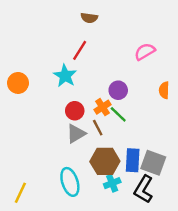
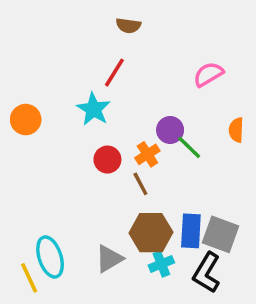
green line: (118, 114) -> (189, 147), moved
gray triangle: (76, 134) -> (109, 259), moved
cyan ellipse: (70, 182) -> (50, 257), moved
yellow line: (20, 193) -> (29, 278), turned -50

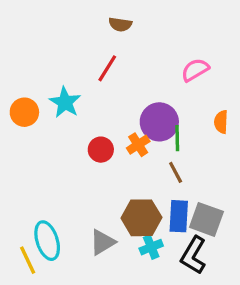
cyan star: (94, 109) -> (65, 102), moved
purple circle: (170, 130) -> (159, 122), size x1.5
green line: (189, 147) -> (177, 138), turned 45
brown line: (140, 184) -> (176, 172), moved

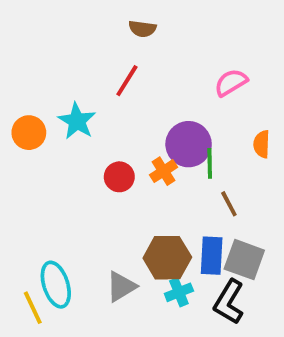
brown line: (176, 172) -> (229, 204), moved

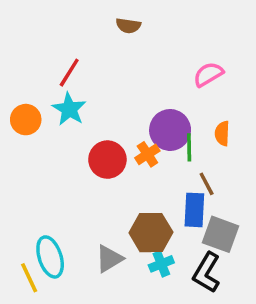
red line: (127, 81) -> (69, 73), moved
orange semicircle: (262, 144) -> (222, 133), moved
red circle: (119, 177) -> (107, 160), size x1.4
blue rectangle: (212, 256) -> (194, 210), moved

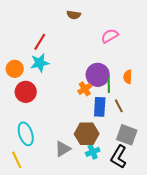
pink semicircle: (208, 74) -> (110, 36), moved
cyan star: (69, 109) -> (40, 63), turned 30
red circle: (107, 160) -> (26, 92), moved
blue rectangle: (194, 210) -> (100, 107), moved
cyan ellipse: (50, 257) -> (26, 134), moved

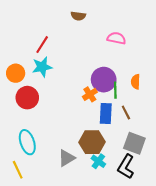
pink semicircle: (110, 36) -> (116, 38), turned 42
cyan cross: (93, 152) -> (98, 161), turned -32

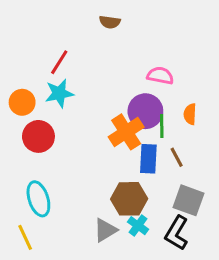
pink semicircle: (116, 38) -> (160, 76), moved
orange cross: (90, 94) -> (126, 132), size x1.6
gray triangle: (67, 158) -> (105, 230), moved

